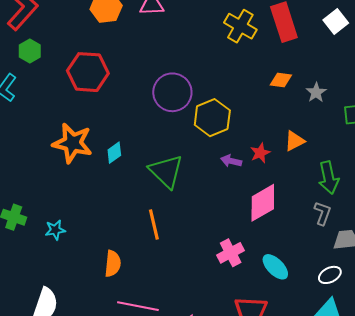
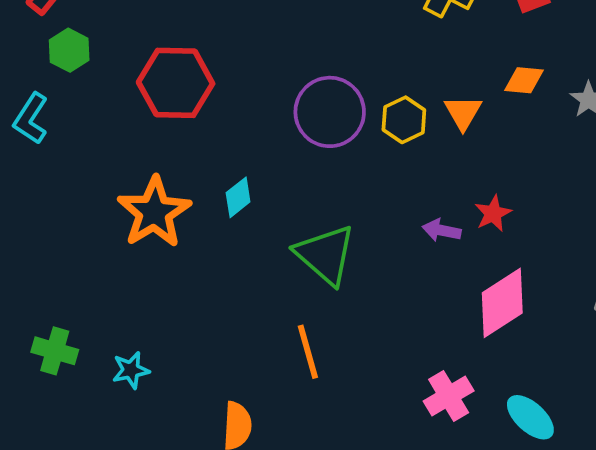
yellow hexagon: (212, 118) -> (404, 120), moved, size x0.7
orange triangle: (295, 141) -> (463, 112), moved, turned -30
orange star: (73, 143) -> (154, 212), turned 30
cyan diamond: (114, 153) -> (238, 197), moved

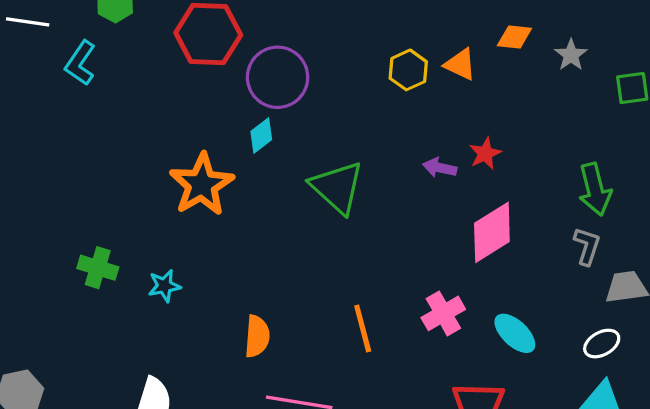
purple circle: (330, 112) -> (278, 77), moved
orange triangle: (463, 112) -> (460, 64), turned -36
orange star: (154, 212) -> (202, 184), moved
orange line: (308, 352) -> (363, 328), moved

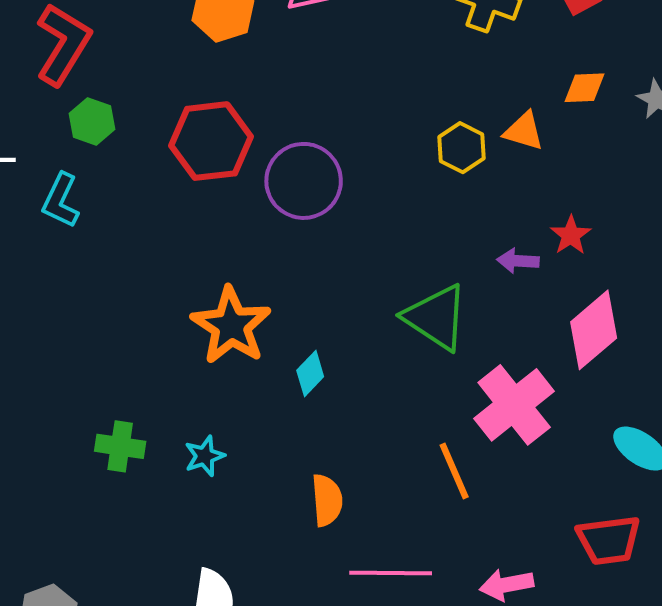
cyan diamond: (261, 136) -> (310, 373), moved
green triangle: (337, 187) -> (436, 317), moved
pink cross: (443, 313) -> (514, 405), moved, size x1.5

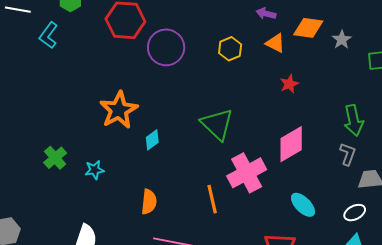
orange diamond: (585, 88) -> (308, 28), size x1.4
yellow hexagon: (461, 148) -> (230, 49), moved
red star: (571, 235) -> (289, 84), moved
purple arrow: (518, 261) -> (266, 14), moved
green cross: (120, 446) -> (55, 158), turned 30

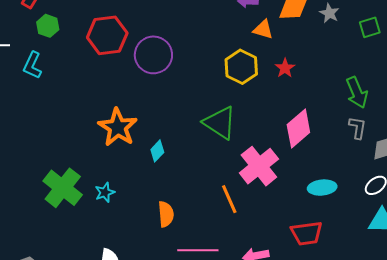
yellow hexagon: (230, 49) -> (241, 67), moved, size x1.4
green cross: (55, 158) -> (63, 188), size x1.6
cyan ellipse: (303, 205) -> (322, 188), turned -40

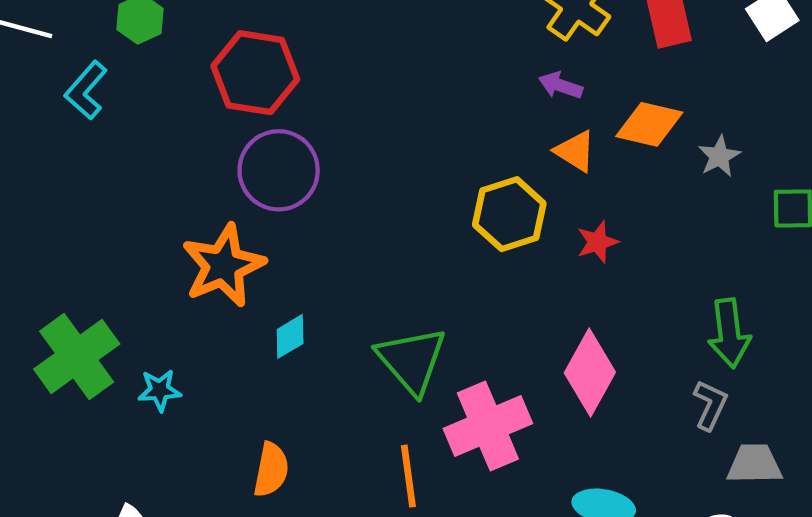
purple circle: (153, 55) -> (279, 170), moved
green triangle: (220, 123) -> (412, 360), moved
pink diamond: (298, 128) -> (590, 373), turned -36

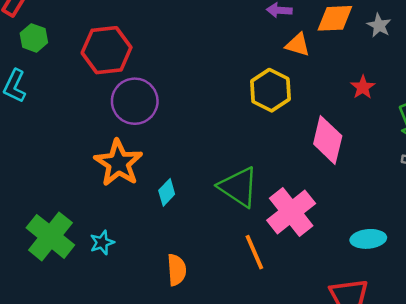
red star: (597, 242) -> (363, 87), moved
pink diamond: (590, 373) -> (328, 140), moved

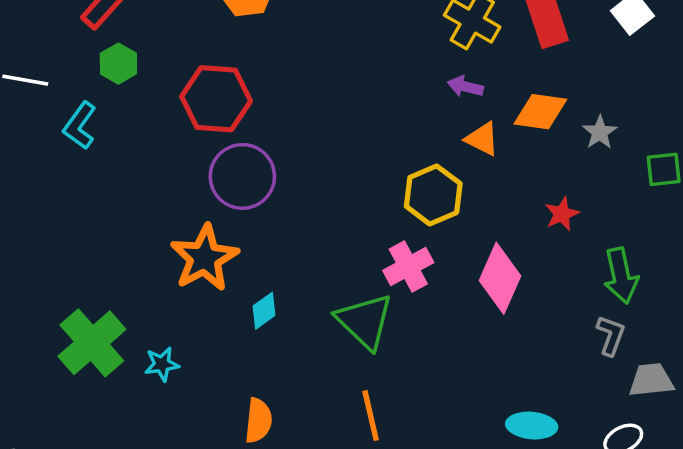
pink cross: (291, 212) -> (408, 267), moved, size x0.7

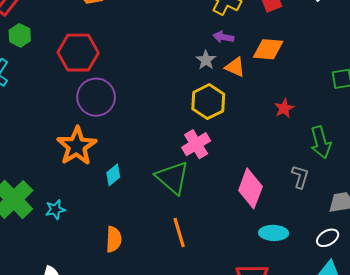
gray star: (600, 132) -> (206, 60), moved
pink diamond: (500, 278) -> (250, 188), moved
gray L-shape: (611, 335) -> (300, 177), moved

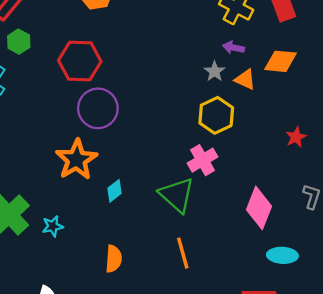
red star: (284, 108) -> (296, 137), moved

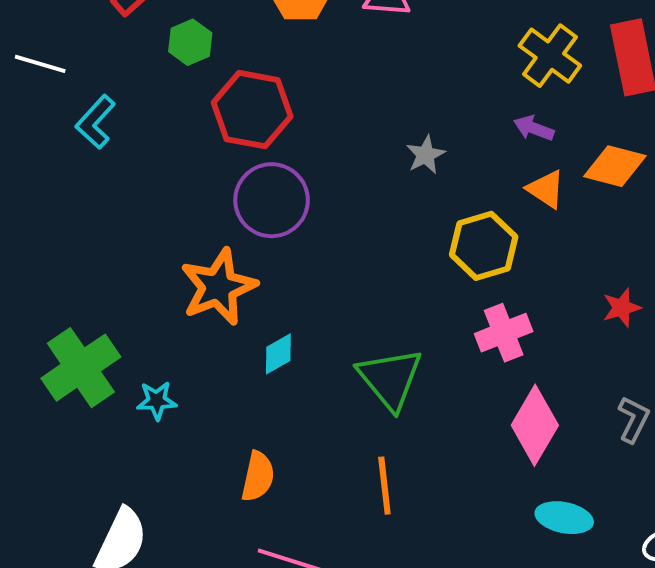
green hexagon: (19, 42) -> (190, 42), moved
gray star: (215, 71) -> (426, 155), moved
pink cross: (203, 160) -> (504, 333), moved

